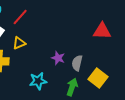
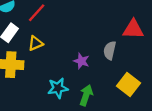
gray semicircle: (77, 63) -> (110, 50), moved
green arrow: (72, 87) -> (86, 95), moved

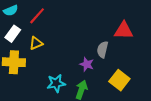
purple star: (81, 61) -> (87, 64), moved

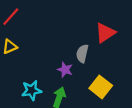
red triangle: (124, 31) -> (105, 33), turned -36

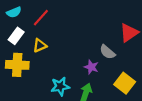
gray semicircle: (82, 54) -> (107, 52), turned -63

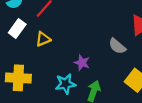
yellow cross: (17, 65) -> (18, 78), moved
purple star: (91, 67) -> (82, 63), moved

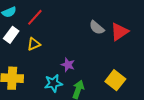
gray semicircle: (117, 46) -> (97, 28), moved

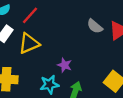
yellow triangle: (34, 44) -> (29, 43), size x1.5

